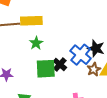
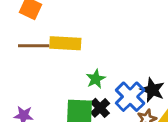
green star: (36, 43) -> (96, 79), moved

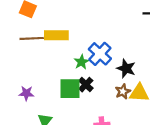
blue cross: (130, 97) -> (100, 54), moved

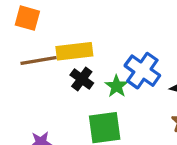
black cross: (86, 85) -> (82, 79), moved

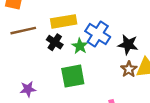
yellow rectangle: (74, 51) -> (64, 21), moved

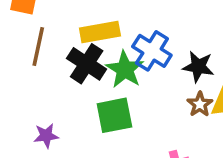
brown line: (23, 31) -> (38, 46), turned -65
black cross: (55, 42) -> (87, 64), size x1.5
green star: (80, 46) -> (125, 69), size x1.5

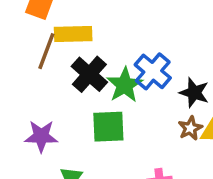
yellow rectangle: (100, 32) -> (73, 34), moved
purple star: (46, 136) -> (41, 136), size x1.4

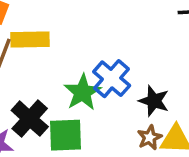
black cross: (89, 74) -> (30, 119), moved

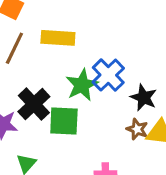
yellow rectangle: (30, 40) -> (58, 38), moved
brown star: (150, 137) -> (137, 129), turned -30

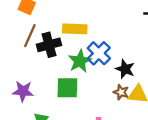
yellow rectangle: (58, 38) -> (75, 29), moved
black cross: (34, 104) -> (49, 45), moved, turned 30

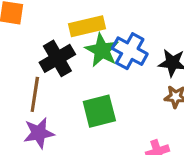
brown line: (30, 36) -> (35, 94), moved
green star: (80, 61) -> (102, 50), moved

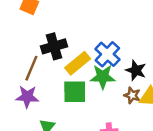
yellow rectangle: (87, 26) -> (78, 63), moved, turned -40
green star: (102, 50) -> (103, 77), moved, turned 30

